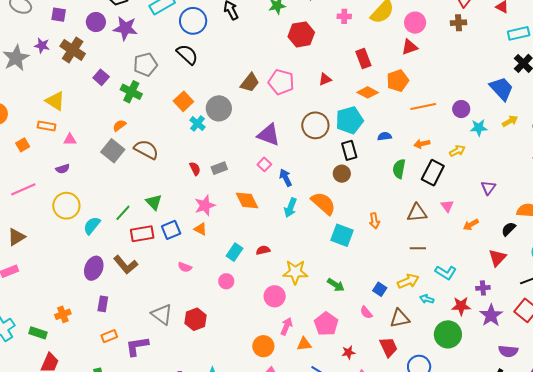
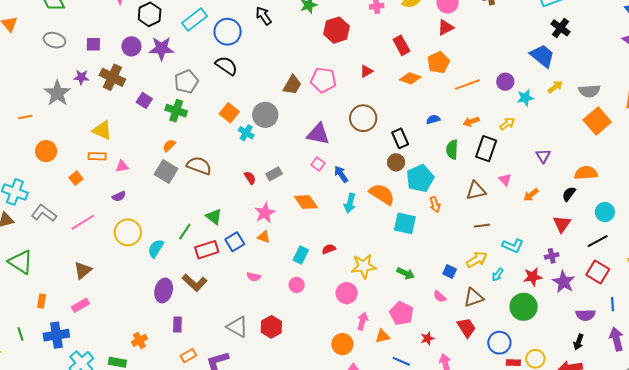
cyan pentagon: (349, 120) -> (420, 178), moved
cyan arrow: (427, 299) -> (498, 275), turned -64

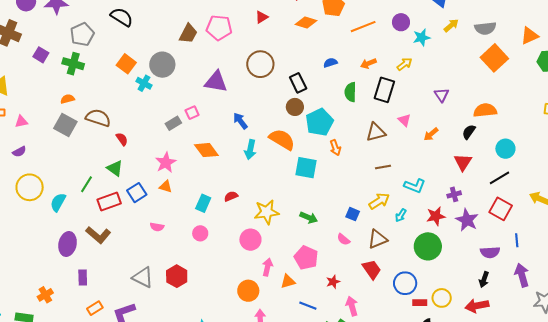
orange semicircle: (169, 146) -> (67, 99), turned 32
pink square: (318, 164) -> (192, 113), moved, turned 32
red semicircle: (250, 178) -> (122, 139), moved

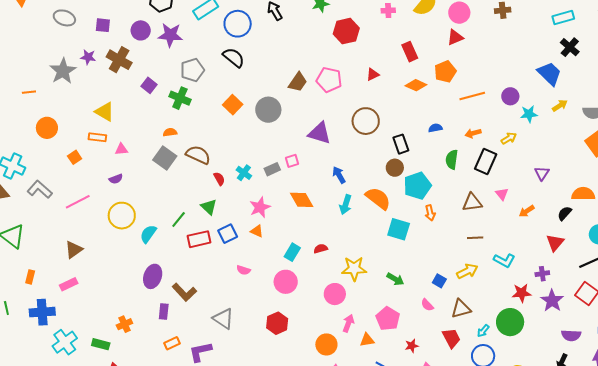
cyan cross: (144, 83) -> (244, 173), moved
cyan arrow: (401, 215) -> (483, 331), moved
pink circle: (200, 233) -> (286, 282), size x1.5
brown L-shape: (98, 235) -> (184, 292), moved
red hexagon: (177, 276) -> (277, 323), moved

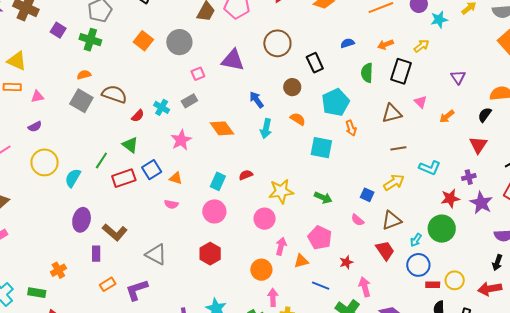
pink square: (292, 161) -> (198, 74), moved
brown circle: (395, 168) -> (292, 87), moved
red semicircle: (219, 179) -> (138, 116), turned 80
orange semicircle: (378, 198) -> (298, 119), size x0.6
orange triangle: (257, 231) -> (176, 178), moved

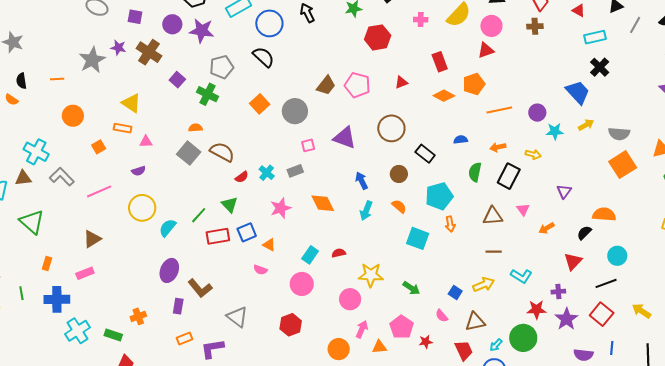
yellow arrow: (422, 46) -> (533, 154), turned 42
black rectangle: (315, 63) -> (425, 154), turned -36
red star: (346, 262) -> (426, 342), moved

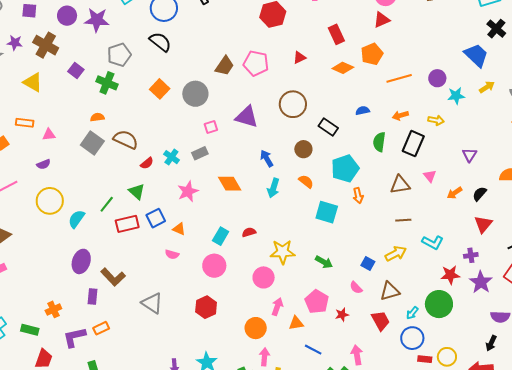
yellow triangle: (131, 103) -> (33, 82), moved
black semicircle: (584, 233) -> (480, 194), moved
purple L-shape: (212, 349) -> (74, 337), moved

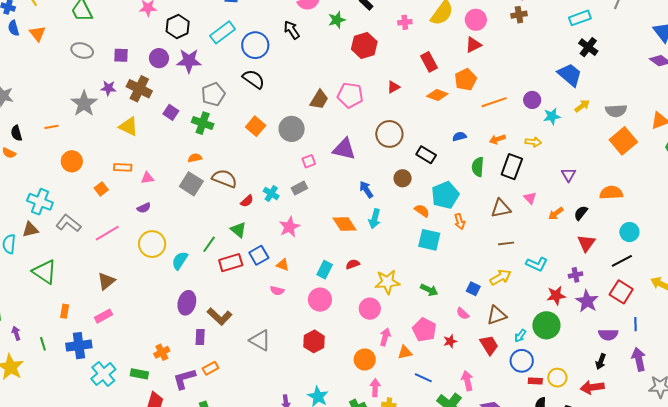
orange semicircle: (306, 181) -> (422, 211), moved
orange diamond: (230, 184) -> (345, 224), moved

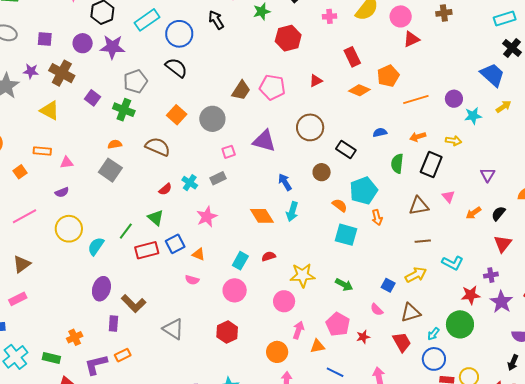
red triangle: (473, 45) -> (411, 39), moved
brown semicircle: (224, 179) -> (158, 147), moved

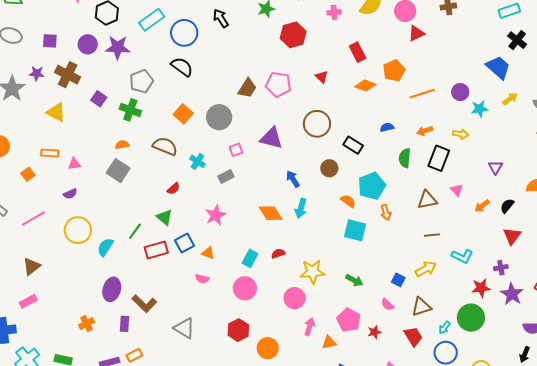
red triangle: (316, 81) -> (322, 77), turned -48
cyan cross: (190, 183) -> (197, 161), moved
orange cross: (75, 337) -> (86, 323), moved
orange circle: (277, 352) -> (268, 348), moved

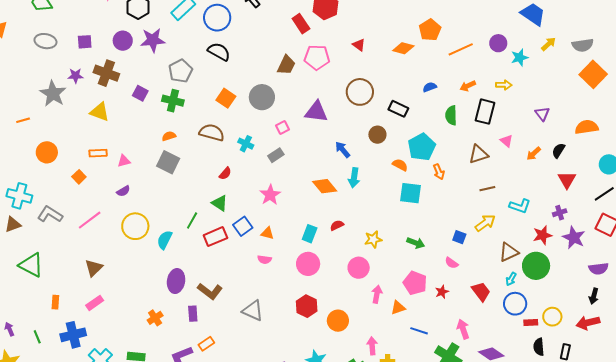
red rectangle: (358, 52) -> (301, 24), moved
yellow star: (313, 272) -> (373, 239), size x0.7
brown triangle: (421, 307) -> (509, 252), moved

